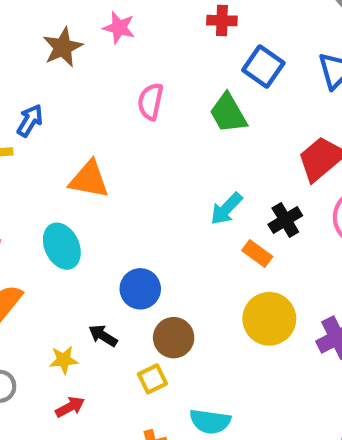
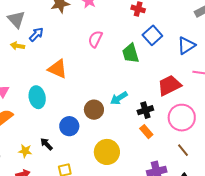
orange rectangle: (257, 254) -> (146, 132), moved
yellow circle: (269, 319) -> (107, 152), moved
brown circle: (174, 338) -> (94, 110), moved

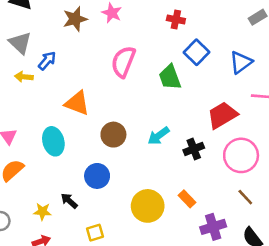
pink semicircle: (95, 39) -> (123, 62), size x1.4
brown circle: (94, 110) -> (113, 135), moved
orange rectangle: (146, 132) -> (187, 199), moved

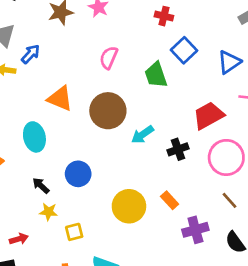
pink semicircle: (123, 62) -> (109, 58), size x0.7
brown circle: (113, 135) -> (108, 111), moved, size x1.4
black arrow: (69, 201) -> (41, 186), moved
yellow star: (42, 212) -> (49, 212), moved

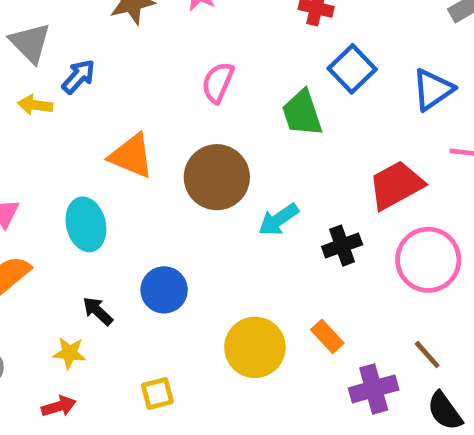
brown line: (229, 200) -> (427, 355), moved
yellow star: (49, 212) -> (69, 353), moved

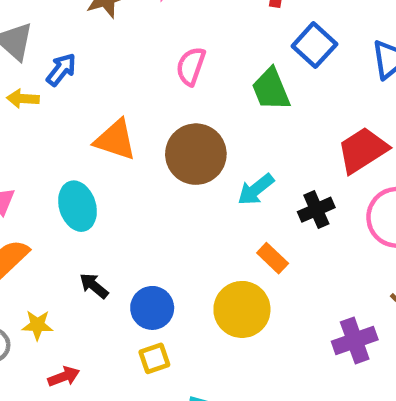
blue circle: (164, 290) -> (152, 308), moved
orange rectangle: (327, 336) -> (273, 258), moved
yellow star: (69, 353) -> (37, 325), moved

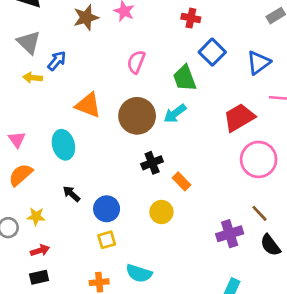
cyan arrow: (256, 189) -> (175, 114), moved
black cross: (316, 210) -> (152, 163), moved
yellow circle: (242, 309) -> (161, 212), size x0.7
red arrow: (64, 377) -> (40, 250), moved

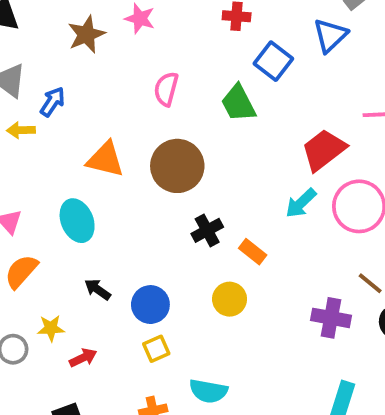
blue triangle: (258, 63) -> (330, 35), moved
cyan arrow: (175, 114) -> (301, 203), moved
purple cross: (230, 234) -> (331, 318), turned 35
red arrow: (40, 250) -> (83, 358), moved

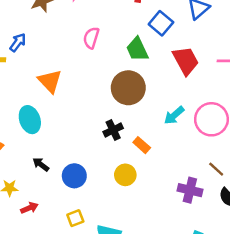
red trapezoid: (324, 150) -> (186, 61), moved, turned 96
orange triangle: (105, 159) -> (50, 81), turned 30
brown circle: (177, 166) -> (128, 88), moved
yellow square: (156, 349) -> (75, 218), moved

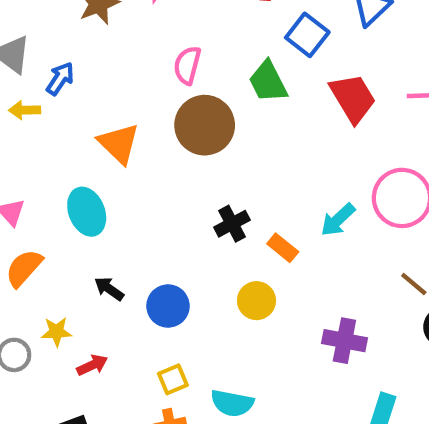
brown circle: (128, 88) -> (205, 125), moved
cyan arrow: (174, 115) -> (338, 220), moved
purple cross: (190, 190) -> (344, 341), moved

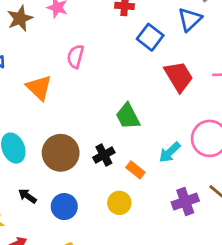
green trapezoid: (268, 82) -> (128, 116), moved
brown circle: (205, 125) -> (61, 153), moved
orange triangle: (119, 143) -> (39, 88), moved
purple cross: (344, 341) -> (185, 201), moved, turned -30

